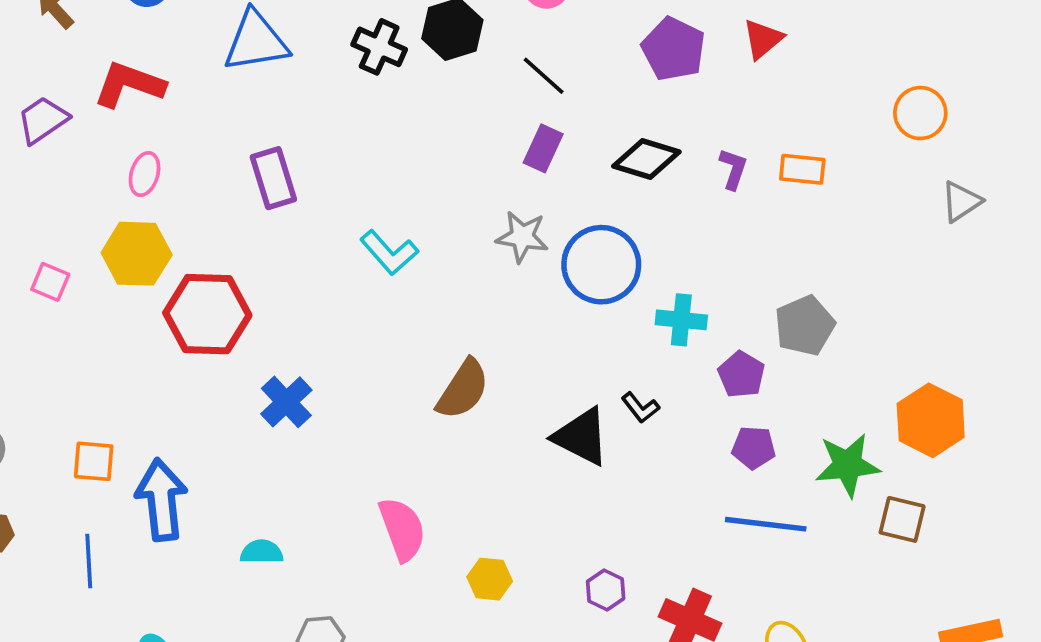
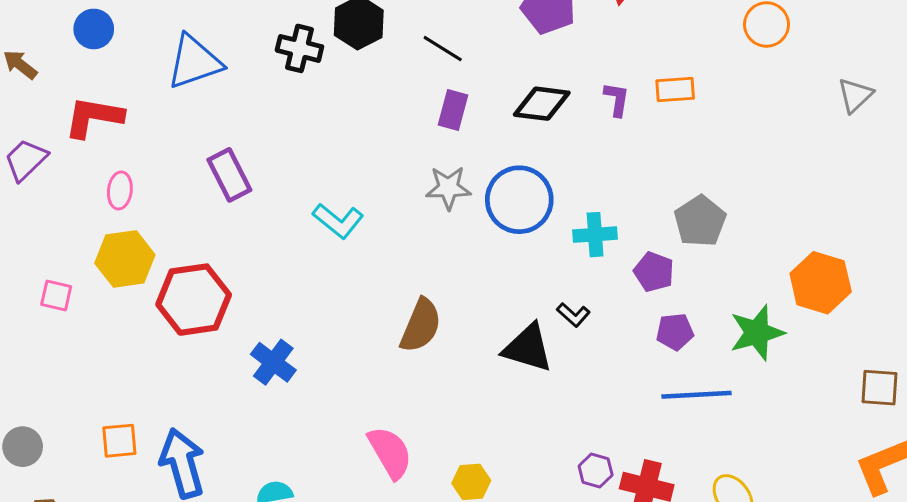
gray triangle: (961, 202) -> (855, 95), moved
brown square: (902, 519) -> (880, 388), moved
purple hexagon: (606, 590) -> (596, 470), moved

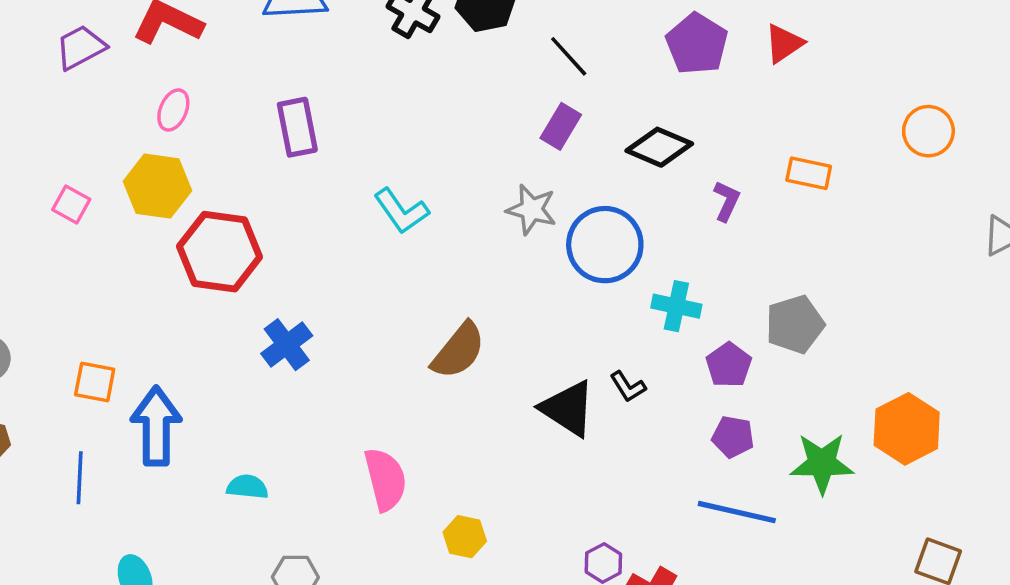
purple L-shape: (617, 99) -> (727, 201), moved

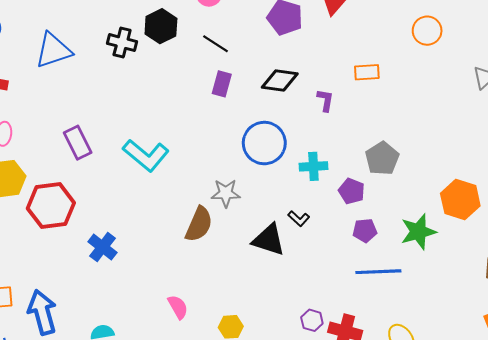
purple rectangle: (297, 127) -> (78, 143), moved
gray star: (531, 210) -> (226, 193), moved
cyan L-shape: (401, 211) -> (146, 155), size x1.4
pink semicircle: (385, 479) -> (178, 307), size x0.7

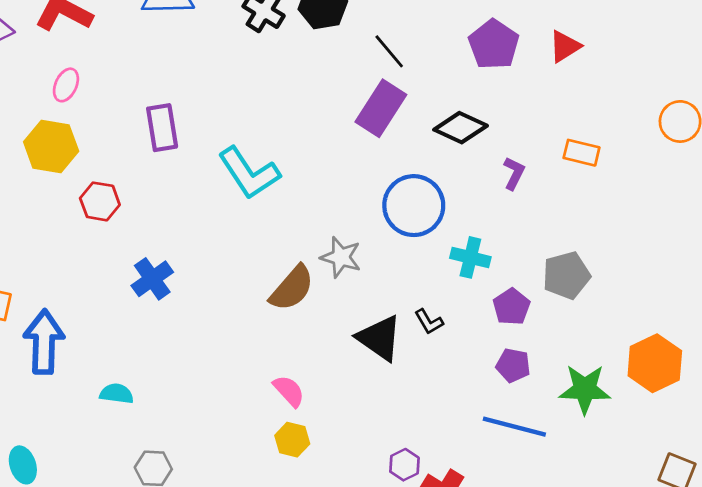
purple rectangle: (222, 84) -> (381, 108), size x1.5
red hexagon: (51, 206) -> (100, 201), size x0.6
pink semicircle: (178, 307) -> (289, 391), moved, turned -30

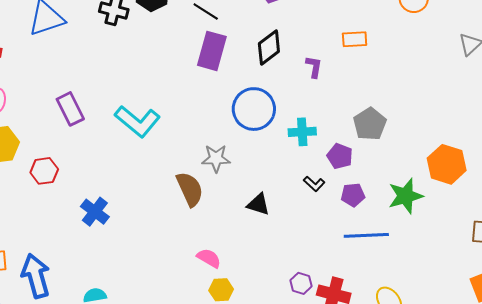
black diamond: (461, 128) -> (269, 48), turned -45
brown semicircle: (292, 288) -> (190, 189), turned -48
black L-shape: (429, 322) -> (314, 184), moved
black triangle: (379, 338) -> (258, 204), size x0.7

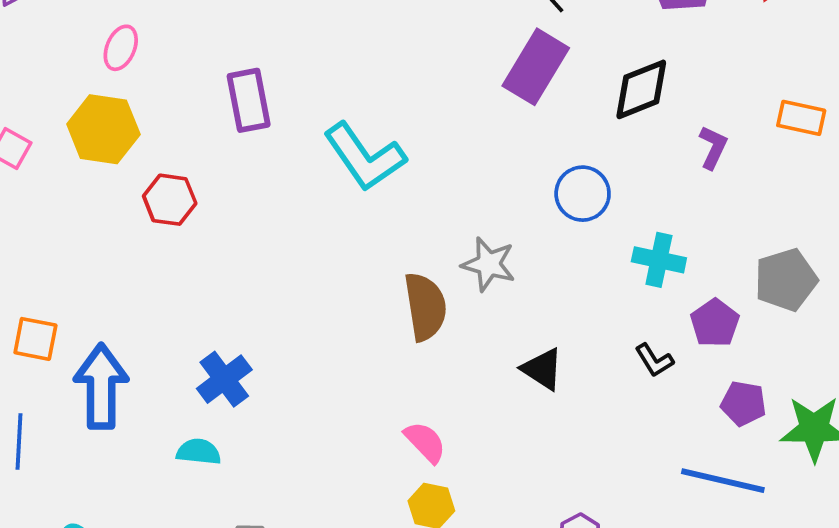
blue circle: (254, 109) -> (583, 194), size x0.7
purple pentagon: (353, 195) -> (743, 403), moved
blue cross: (95, 212) -> (224, 379), moved

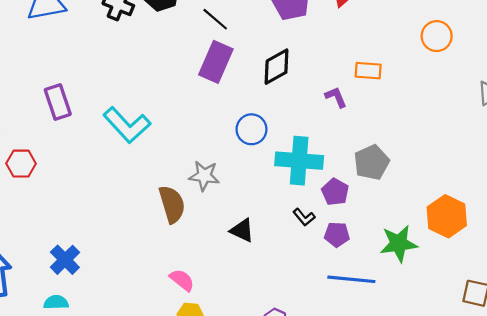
purple L-shape: (713, 147) -> (336, 97), moved, turned -40
cyan cross: (659, 260) -> (299, 161), size x1.6
purple pentagon: (743, 403) -> (337, 234), moved

